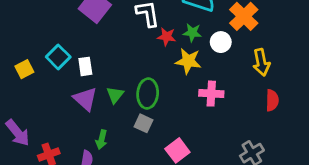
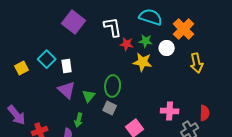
pink cross: (211, 94) -> (170, 111), moved
green triangle: (115, 95) -> (89, 96), moved
red semicircle: (272, 100) -> (205, 113), moved

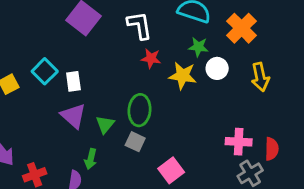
green star: (146, 41) -> (198, 47), moved
red star: (127, 44) -> (151, 58), moved
white circle: (167, 48) -> (217, 68), moved
pink cross: (170, 111) -> (239, 142), moved

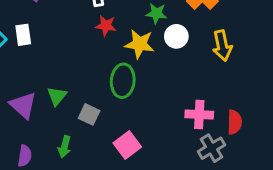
white rectangle: (73, 81) -> (23, 35), moved
green ellipse: (140, 110) -> (123, 81), moved
purple triangle: (73, 116) -> (23, 105), moved
green arrow: (91, 159) -> (65, 147), moved

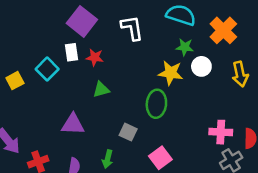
red star: (106, 26) -> (95, 57), moved
white rectangle: (23, 35) -> (72, 52), moved
green triangle: (57, 96) -> (101, 90), moved, turned 36
purple triangle: (23, 105) -> (73, 124), turned -40

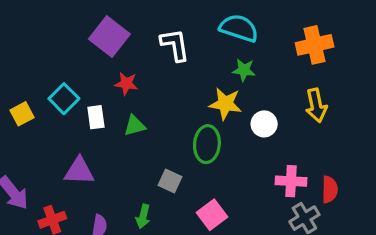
orange cross: (223, 30) -> (315, 45), moved, turned 32
white rectangle: (72, 52) -> (96, 117), moved
white circle: (201, 66) -> (264, 124), moved
purple triangle: (73, 124) -> (79, 171), moved

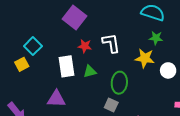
white L-shape: (175, 45) -> (111, 43), moved
cyan square: (64, 99) -> (33, 46), moved
white rectangle: (96, 117) -> (66, 66), size x1.5
green ellipse: (207, 144) -> (119, 83), moved

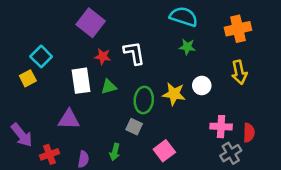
yellow star: (145, 58) -> (174, 94), moved

